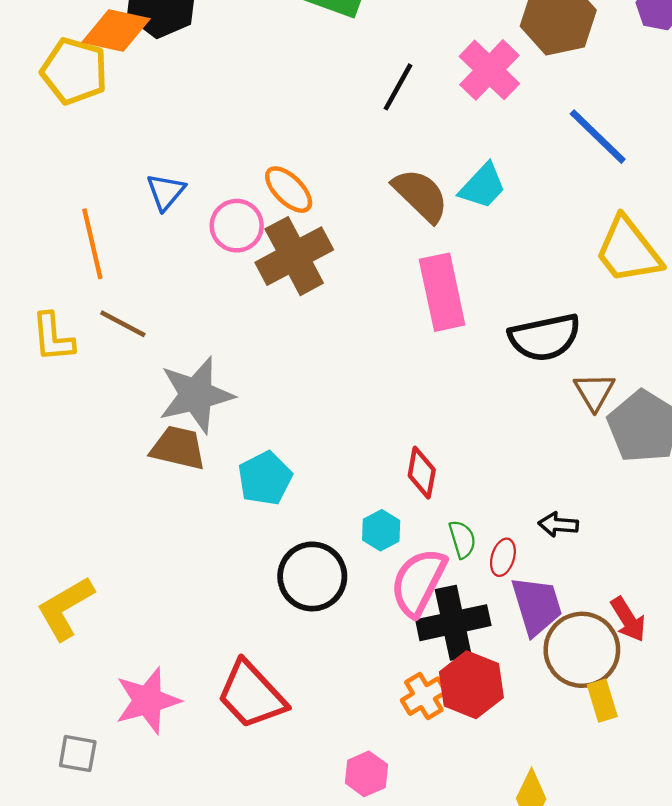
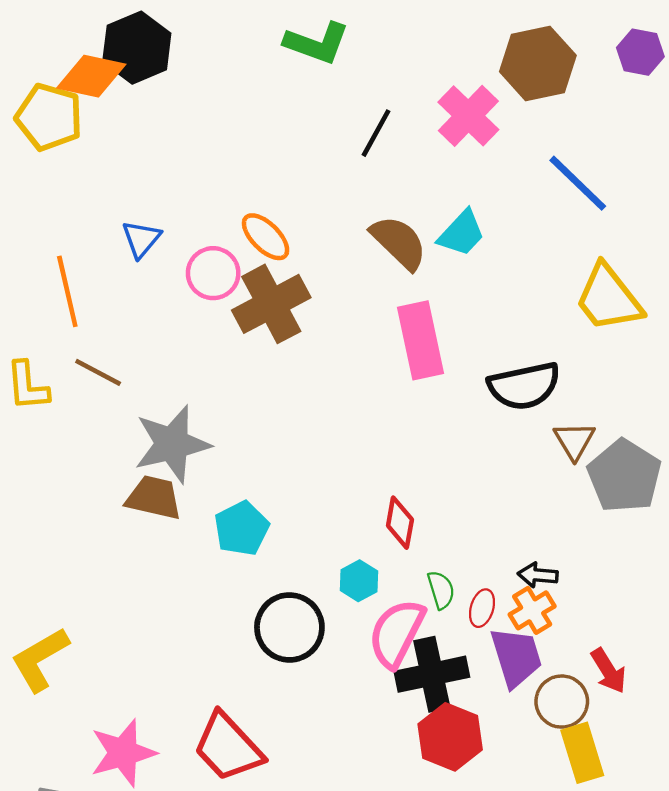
brown circle: (582, 650) -> (562, 702), size x0.7
orange cross: (424, 696) -> (532, 610), moved
yellow rectangle: (602, 701) -> (582, 753), size x1.4

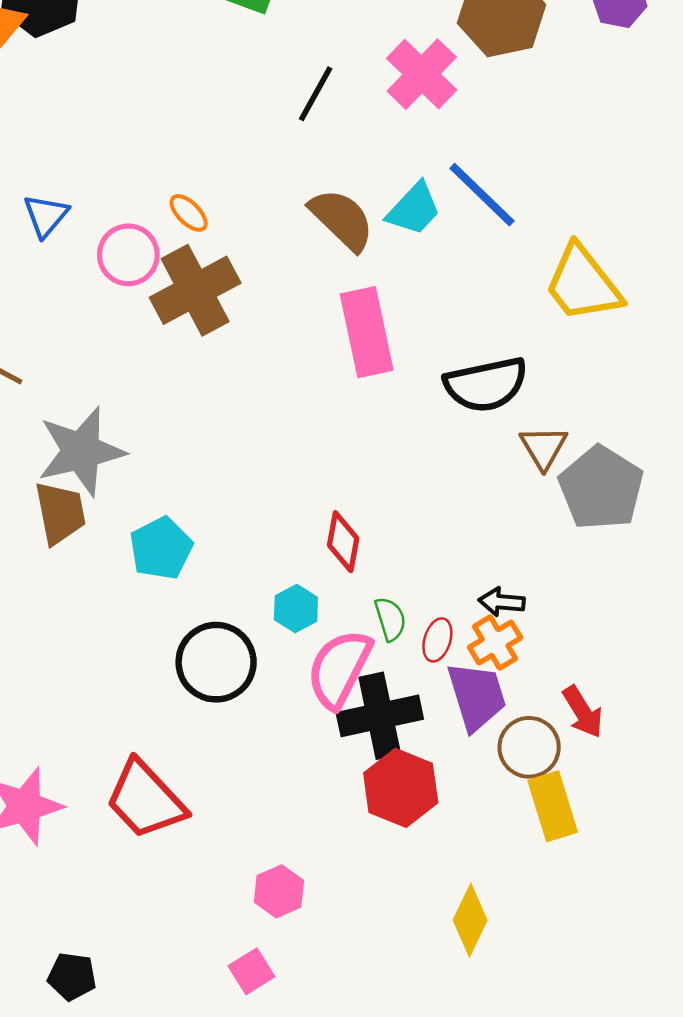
blue line: (578, 183) -> (482, 195), moved
orange ellipse: (266, 237) -> (189, 213), size x0.7
brown trapezoid: (154, 498) -> (60, 513), turned 66

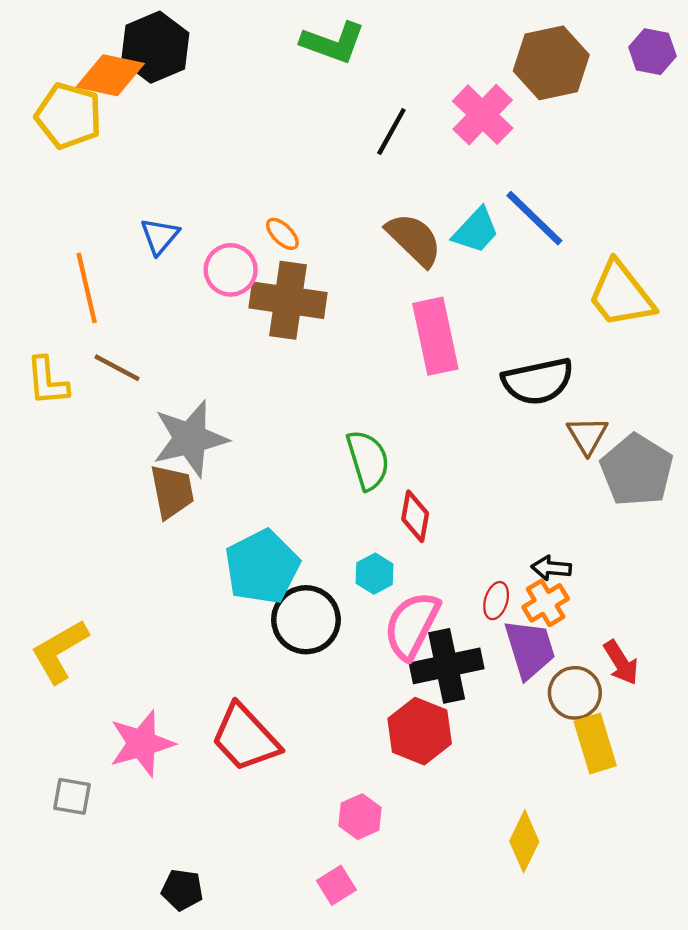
brown cross: (195, 290) -> (288, 300), turned 36
cyan pentagon: (161, 548) -> (262, 567), moved, size x1.4
green semicircle: (390, 619) -> (368, 460), moved, size x1.6
red hexagon: (401, 788) -> (420, 731), moved

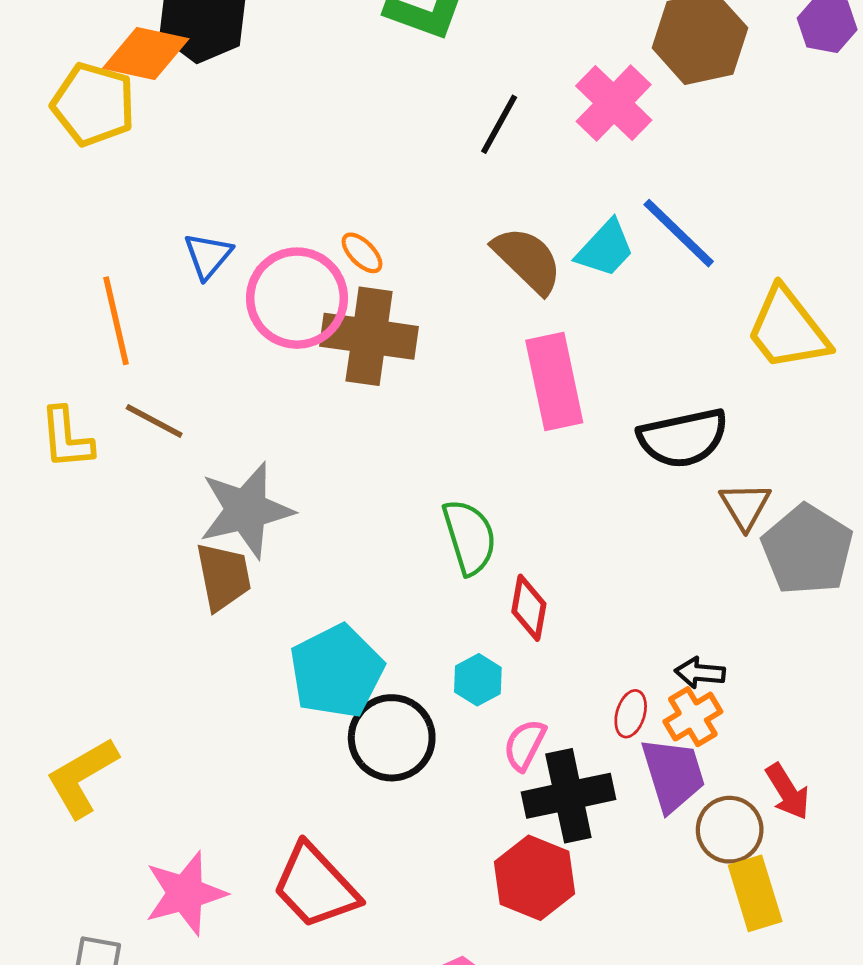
pink circle: (231, 270) -> (297, 298), size x1.5
pink semicircle: (412, 625) -> (525, 745), size x0.6

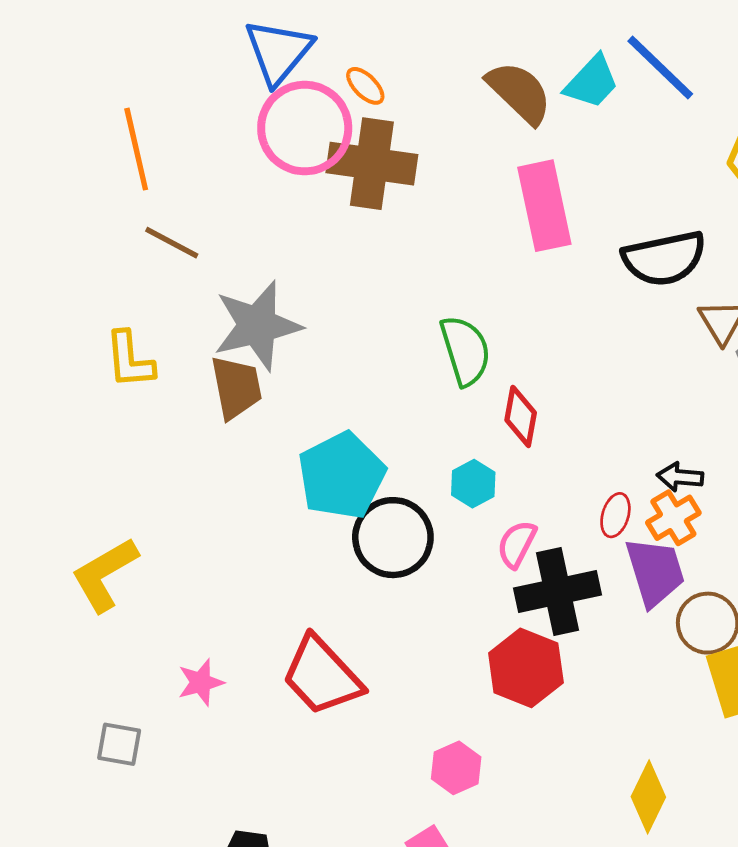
blue triangle: (208, 256) -> (278, 52), moved, size x1.5
yellow L-shape: (67, 438) -> (130, 360), moved
pink star: (185, 893) -> (201, 682), size x0.6

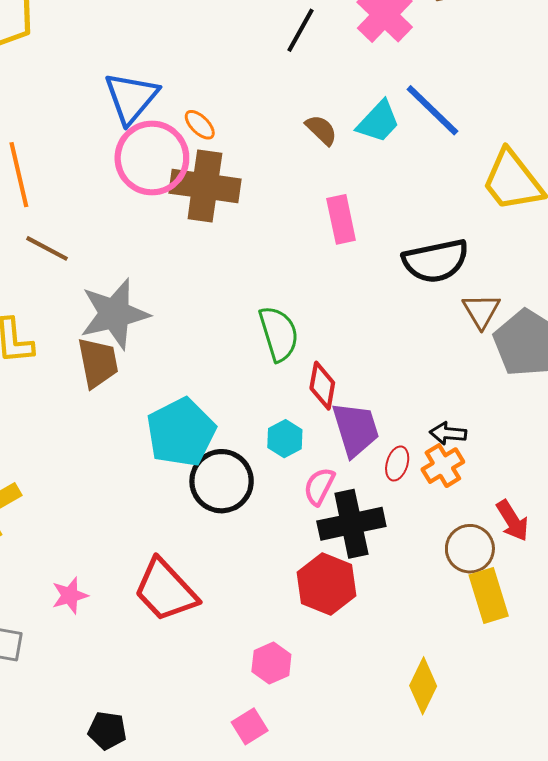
brown semicircle: (519, 92) -> (321, 130), size x0.6
pink rectangle: (544, 206) -> (341, 219), size x0.7
purple trapezoid: (655, 572) -> (356, 429), moved

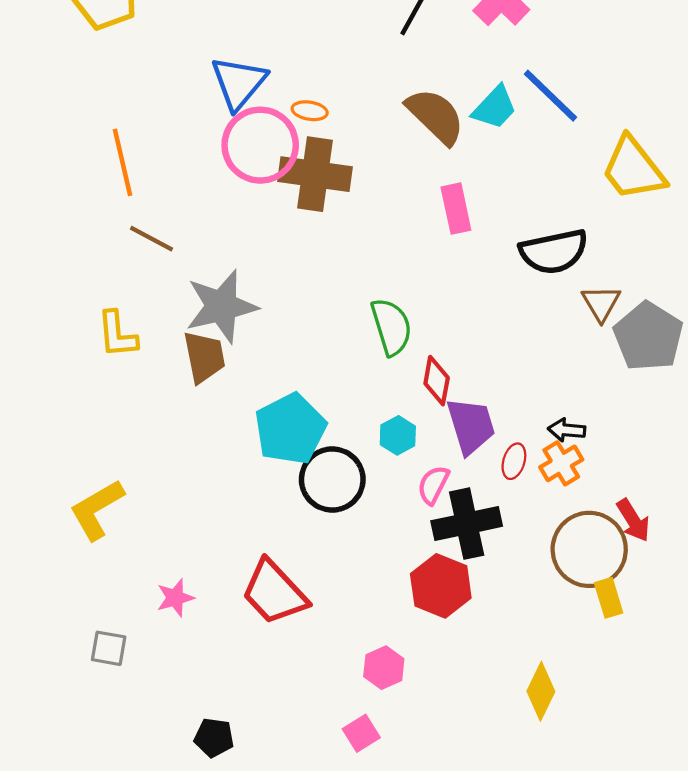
orange ellipse: (200, 125) -> (310, 111), turned -36
brown semicircle: (321, 130) -> (435, 116), size x1.8
brown circle: (470, 549) -> (589, 549), size x1.5
yellow rectangle: (489, 595) -> (609, 598), size x0.7

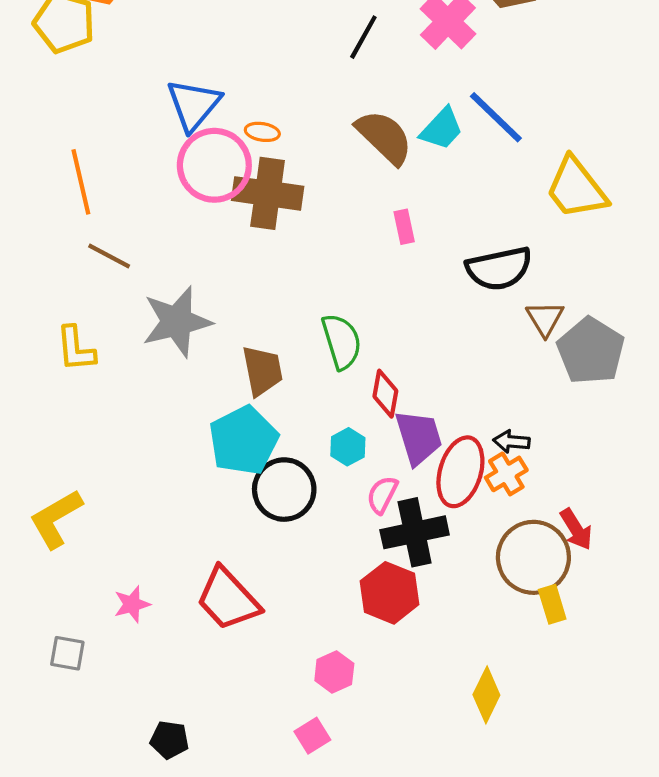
pink rectangle: (456, 209) -> (404, 227), size x0.7
brown trapezoid: (204, 357) -> (262, 371), moved
red ellipse: (514, 461) -> (460, 472), size x2.0

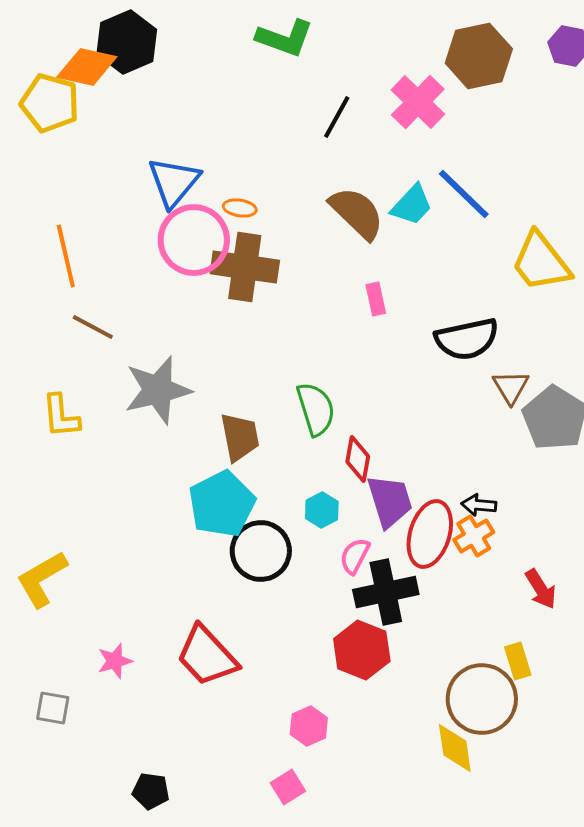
brown circle: (533, 557) -> (482, 699), moved
yellow diamond: (486, 695) -> (455, 748), turned -34

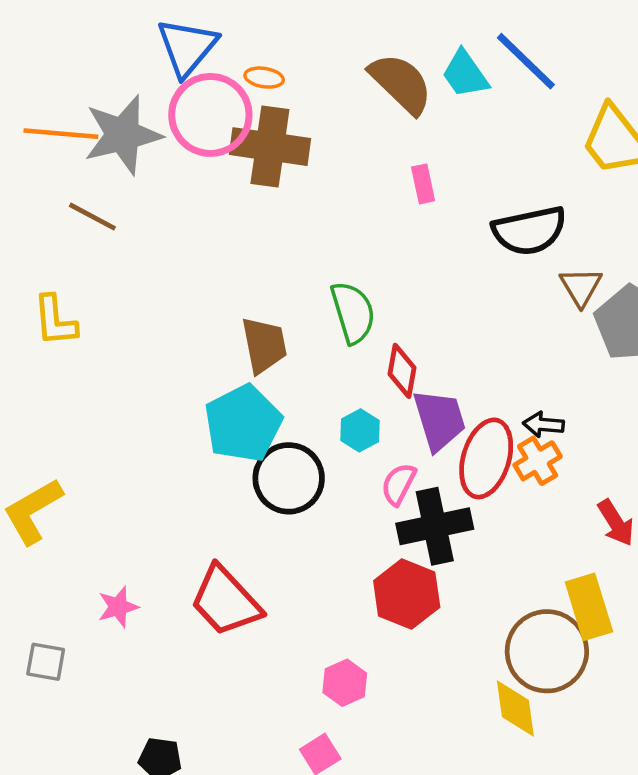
cyan trapezoid: (412, 205) -> (465, 74), turned 102
orange line: (66, 256) -> (61, 134), turned -72
gray star: (158, 390) -> (123, 135), moved
yellow rectangle: (518, 661) -> (589, 607), size x1.5

